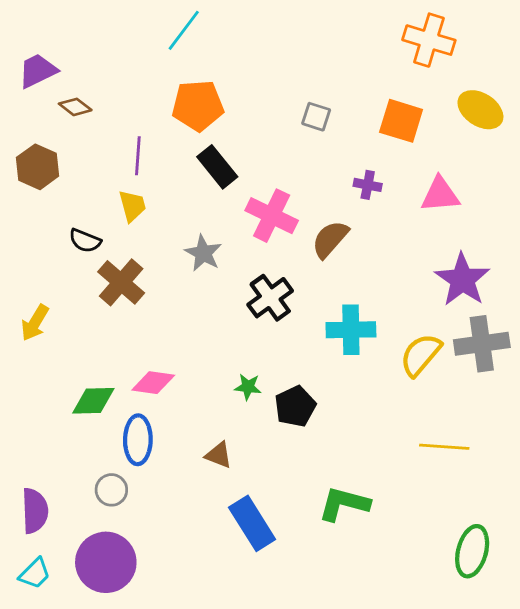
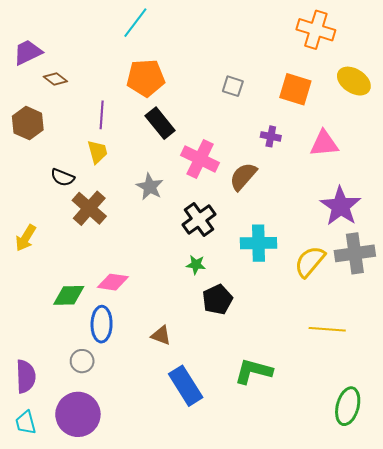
green star: (248, 387) -> (196, 265), moved
cyan trapezoid: (35, 573) -> (26, 423), turned 120

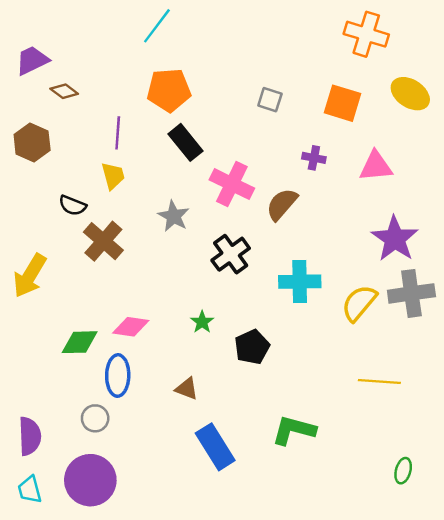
yellow arrow: (26, 238) -> (30, 276), size x1.4
green star: (196, 265) -> (202, 322), moved, turned 30
green ellipse: (348, 406) -> (403, 471), size x0.6

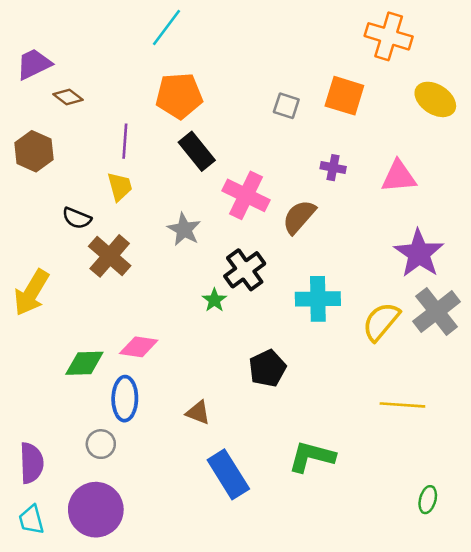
orange square: (342, 103) -> (344, 96), moved
gray cross: (411, 293) -> (437, 312), turned -30
green star: (202, 322) -> (214, 300), moved

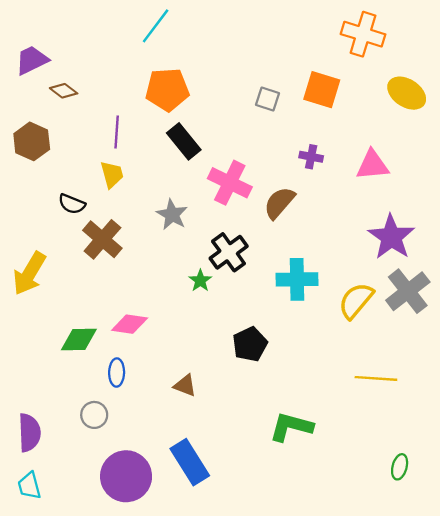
blue ellipse: (125, 399) -> (117, 373), size x0.7
blue rectangle: (228, 474) -> (190, 462), moved
purple circle: (96, 510) -> (126, 476), moved

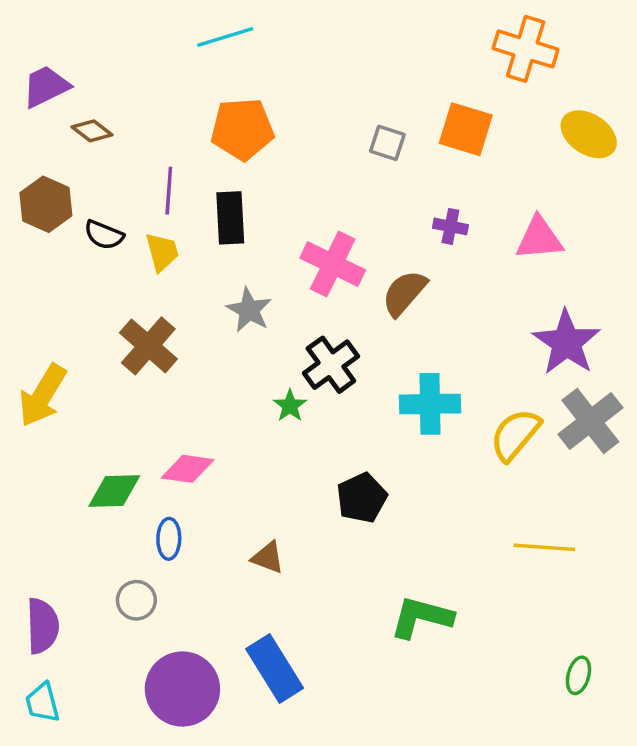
cyan line: (156, 26) -> (225, 37), turned 36
black rectangle: (184, 141) -> (230, 218), moved, turned 36
black semicircle: (72, 204) -> (104, 235), moved

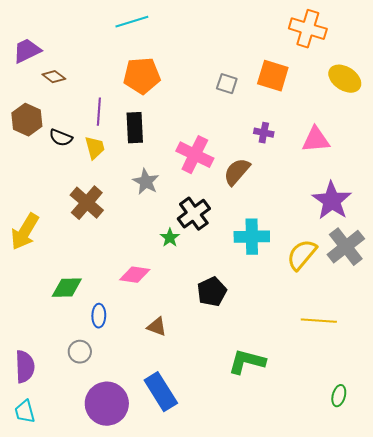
pink diamond: (188, 469) -> (135, 275), moved

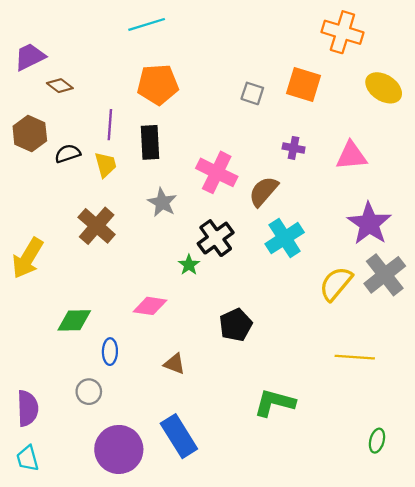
black semicircle: (61, 138) -> (68, 154), turned 140
cyan cross: (252, 237) -> (285, 238), moved, turned -32

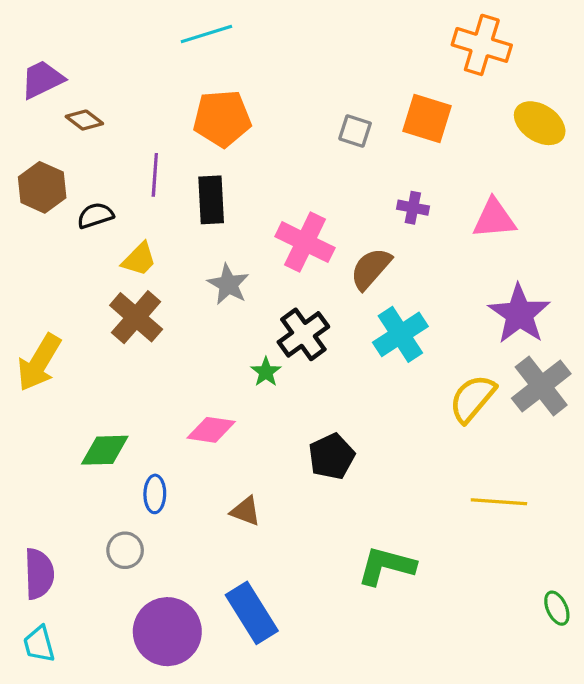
yellow trapezoid: (105, 165) -> (139, 259), moved, turned 60
green ellipse: (377, 441) -> (557, 608), moved, turned -40

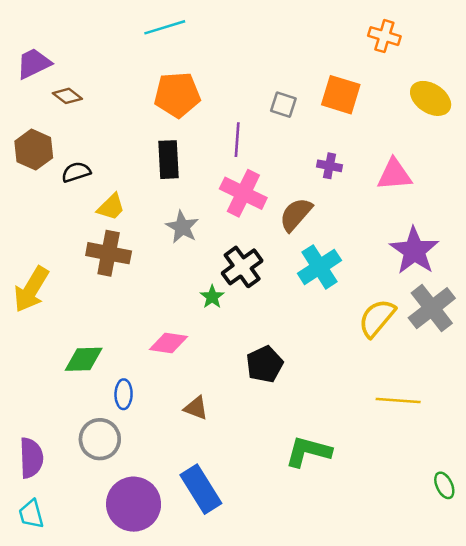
orange cross: (482, 45) -> (384, 36), size x0.7
purple line: (155, 175) -> (237, 140), moved
brown cross: (136, 317) -> (109, 253), turned -30
gray circle: (125, 550) -> (100, 439), size x1.4

